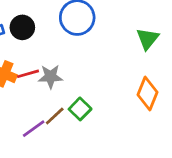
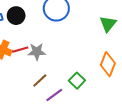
green square: (80, 109) -> (77, 81), moved
purple line: (34, 129) -> (54, 95), moved

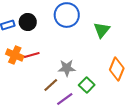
green triangle: (108, 24) -> (102, 30), moved
gray star: (37, 52) -> (67, 68), moved

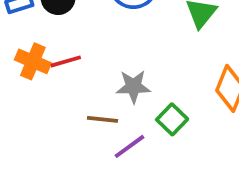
brown line: (51, 85) -> (102, 119), turned 49

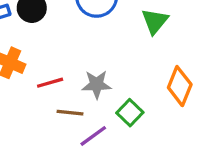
red line: (66, 61) -> (50, 83), moved

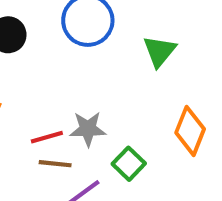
red line: (50, 83) -> (47, 137), moved

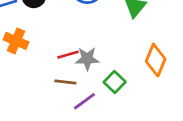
red line: (47, 137) -> (68, 55), moved

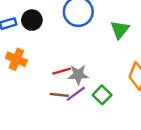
purple line: (84, 101) -> (76, 94), moved

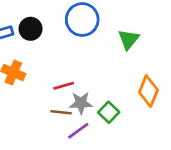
gray star: (78, 75) -> (81, 103), moved
purple line: (76, 94) -> (78, 131), moved

